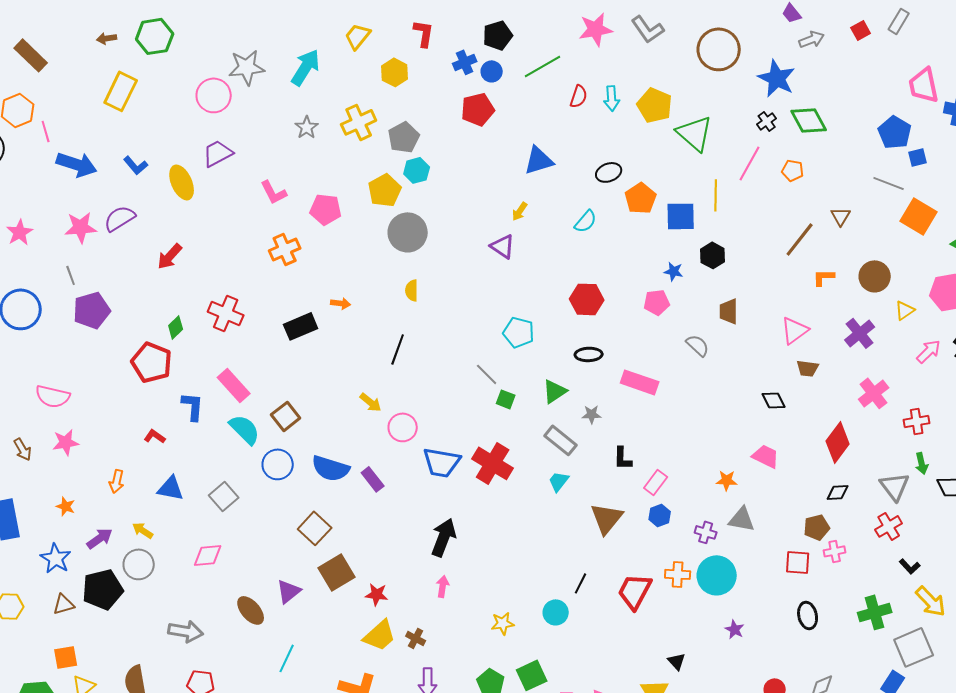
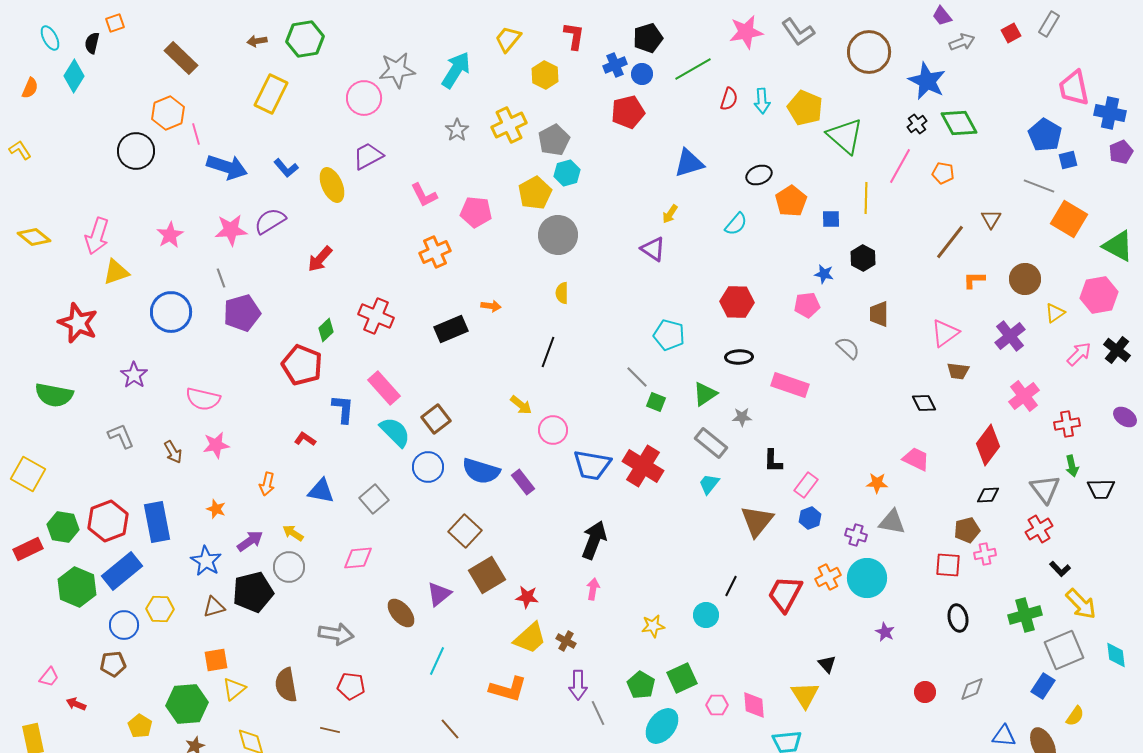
blue square: (681, 216) -> (831, 219), size x0.6
orange cross: (678, 574) -> (828, 577), turned -30

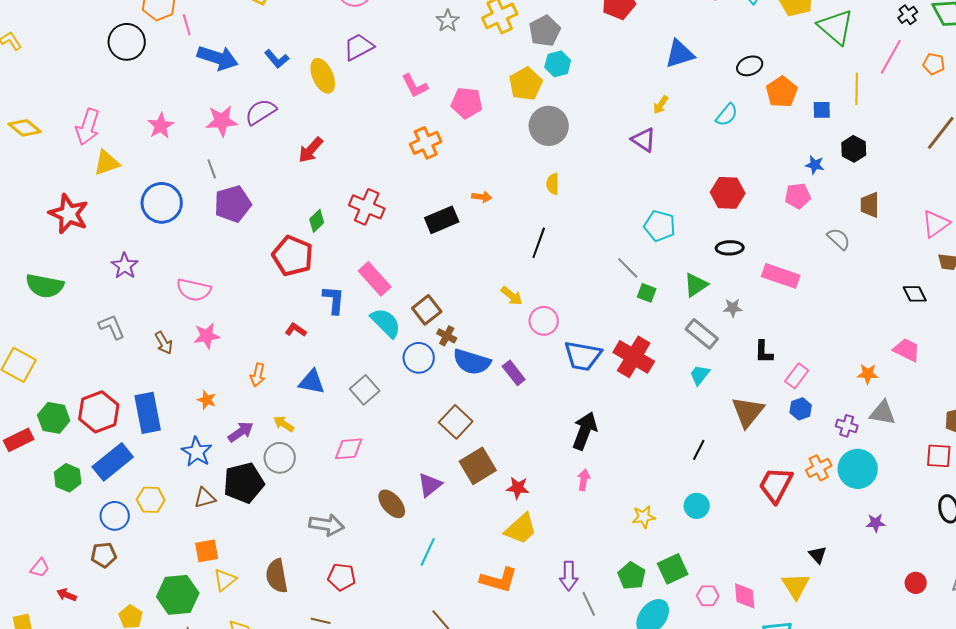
black line: (731, 586) -> (699, 450), moved
green hexagon: (77, 587) -> (68, 478), size x0.7
purple star: (885, 632) -> (876, 523), turned -30
brown cross: (566, 641) -> (447, 336), moved

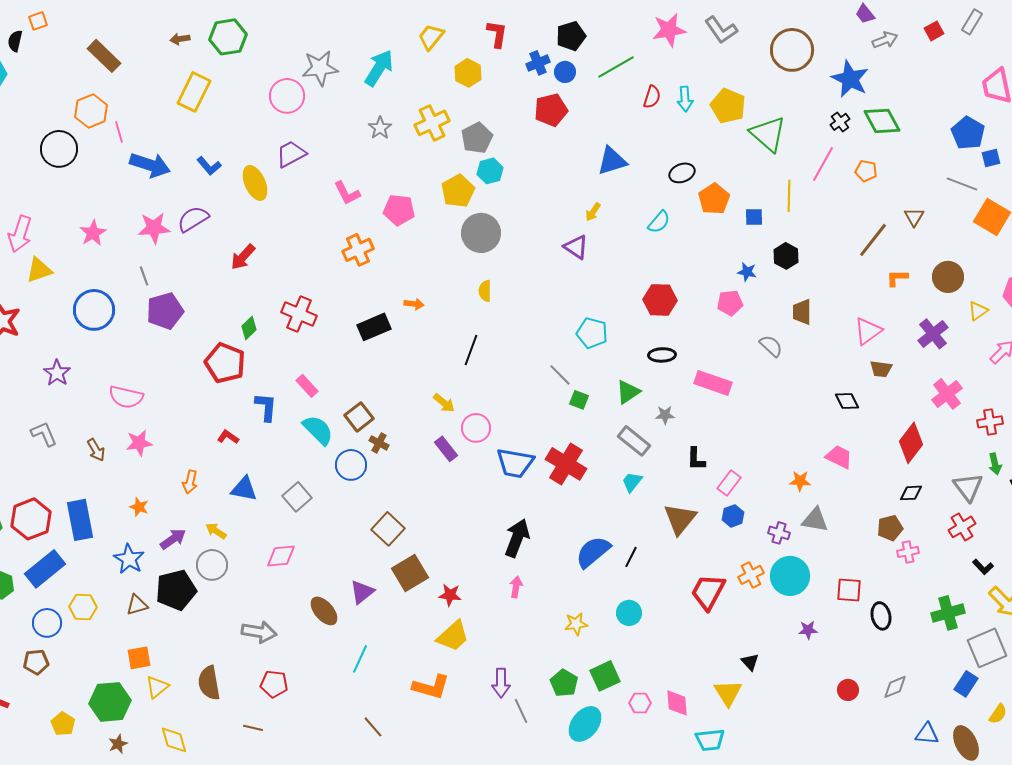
pink rectangle: (375, 279) -> (307, 386), size x0.7
blue semicircle: (472, 362) -> (593, 552), moved, turned 123
purple rectangle: (514, 373) -> (446, 449), moved
red square: (939, 456) -> (849, 590), moved

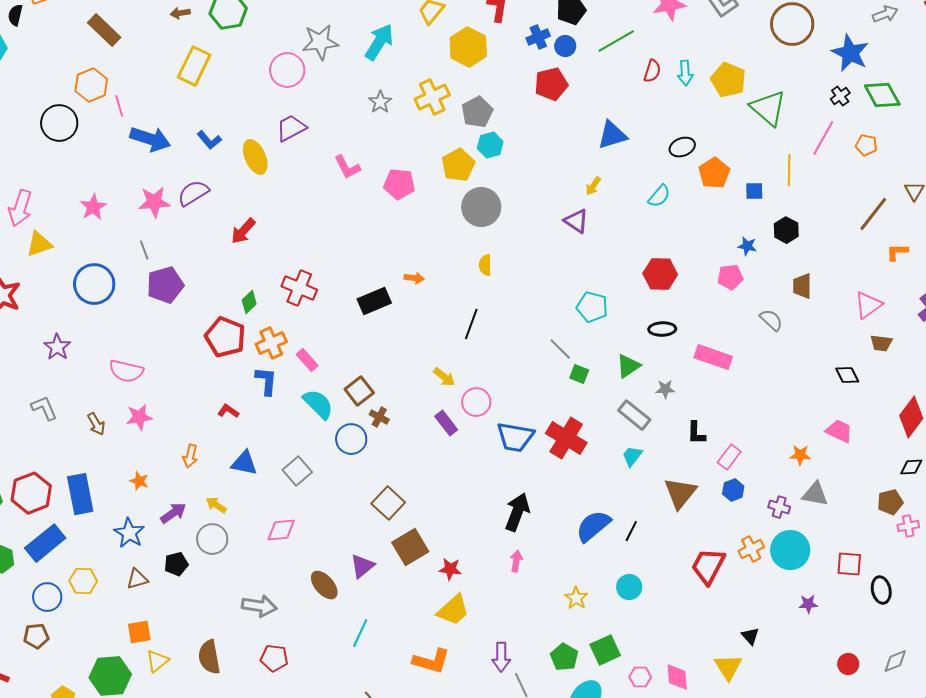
yellow hexagon: (468, 73) -> (468, 47), size x1.4
orange cross: (358, 250) -> (271, 343), moved
black pentagon: (176, 590) -> (176, 564), size x0.6
yellow star: (576, 624) -> (576, 598), turned -30

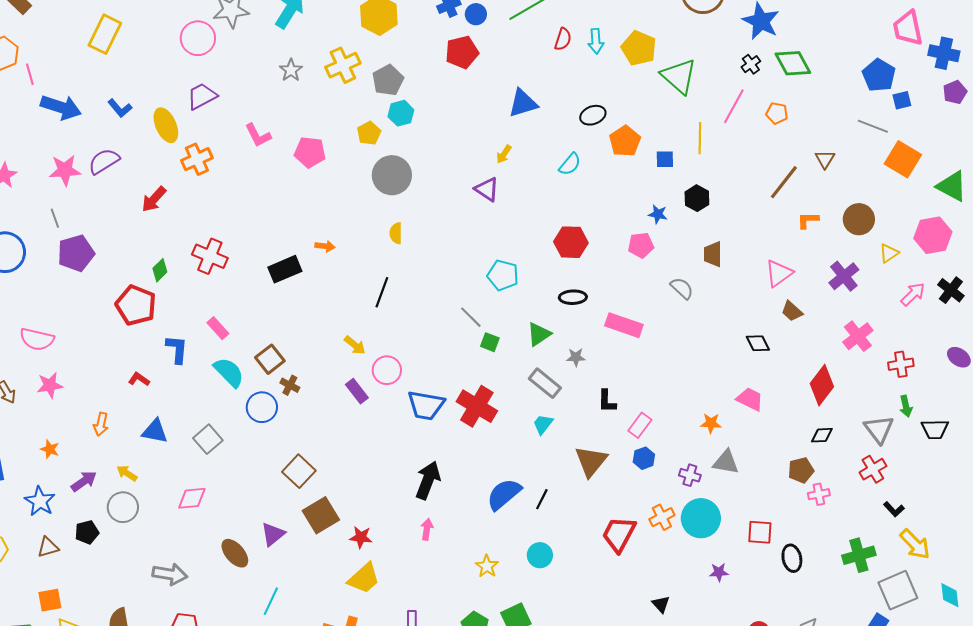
yellow pentagon: (458, 165) -> (369, 133), size x0.7
orange cross: (271, 343) -> (197, 159), moved
brown trapezoid: (881, 343) -> (792, 311), turned 35

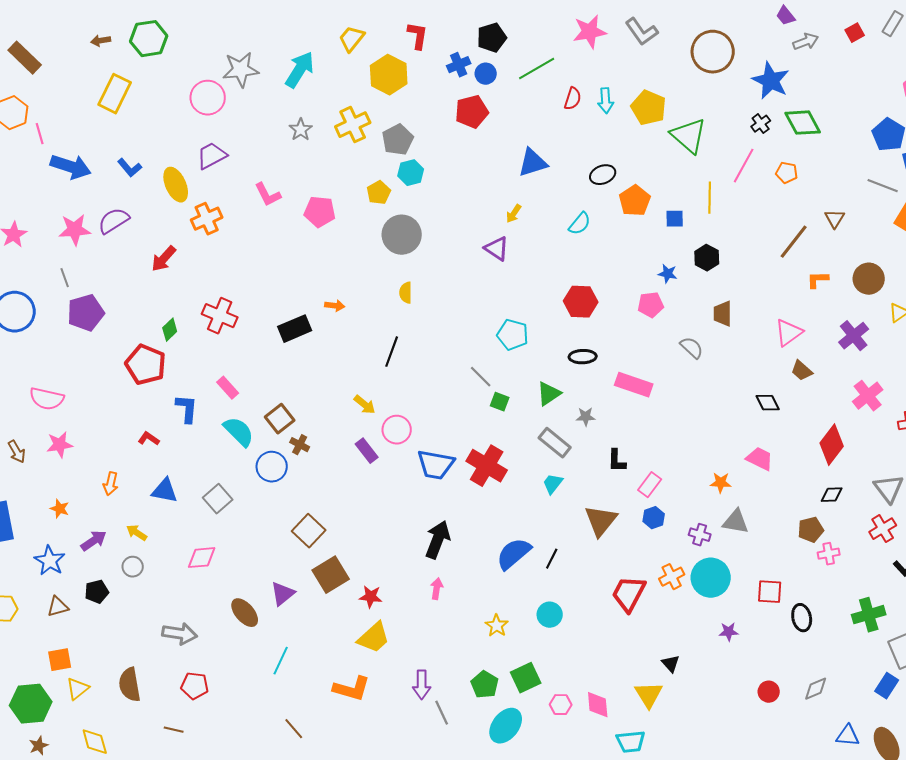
gray circle: (123, 507) -> (133, 567), size x0.7

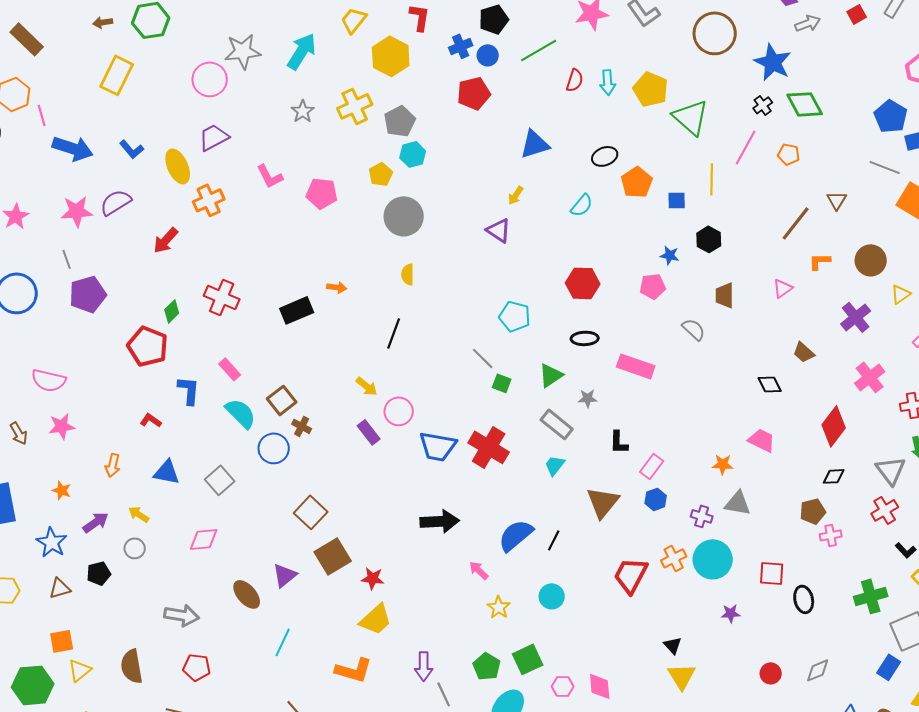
pink triangle: (789, 333) -> (783, 288), moved, size x0.7
black arrow: (438, 540) -> (440, 521), turned 66
pink arrow: (437, 589) -> (479, 570), moved, turned -55
yellow triangle: (649, 695) -> (682, 676), moved

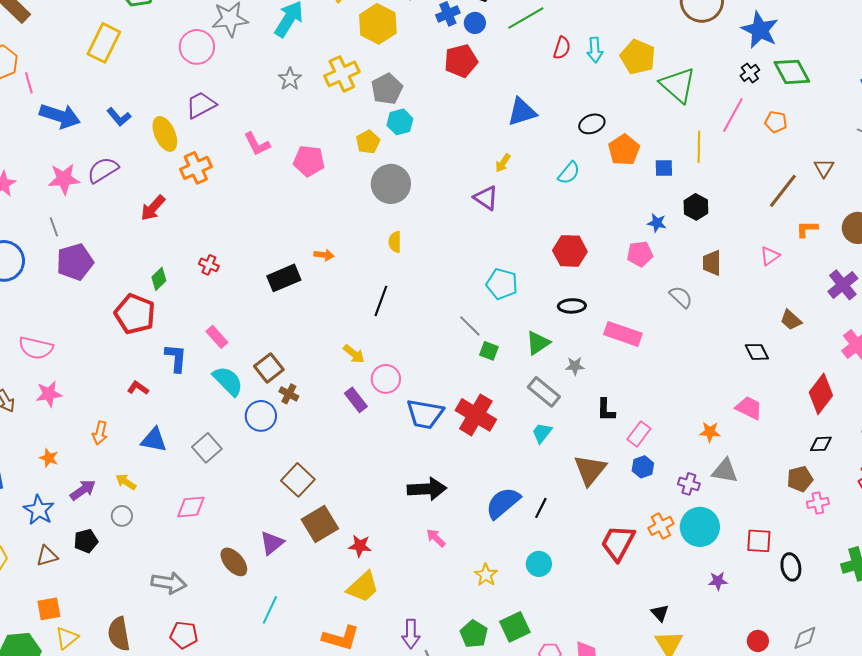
red cross: (222, 297) -> (209, 265), size x0.6
pink arrow: (479, 570) -> (436, 538), moved

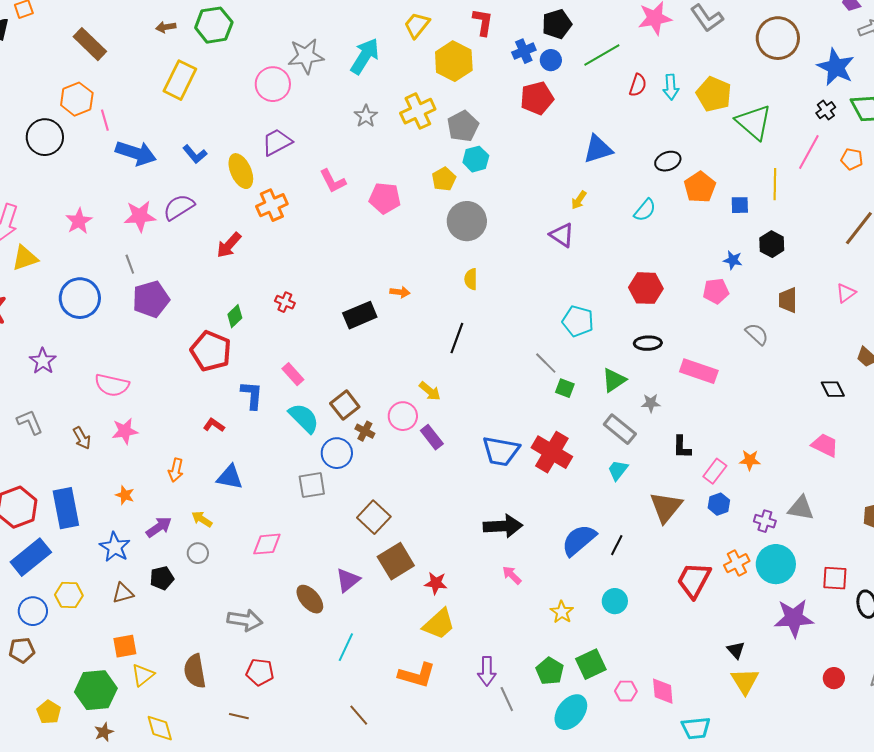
pink circle: (386, 379) -> (403, 416), moved
orange star: (710, 432) -> (750, 460), moved
gray square: (207, 448) -> (312, 485), moved, turned 32
purple star: (718, 581) -> (794, 618), size x2.0

